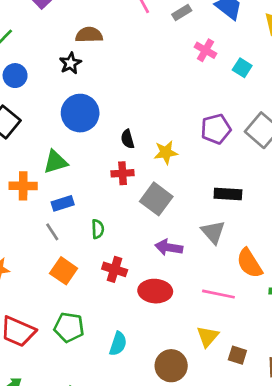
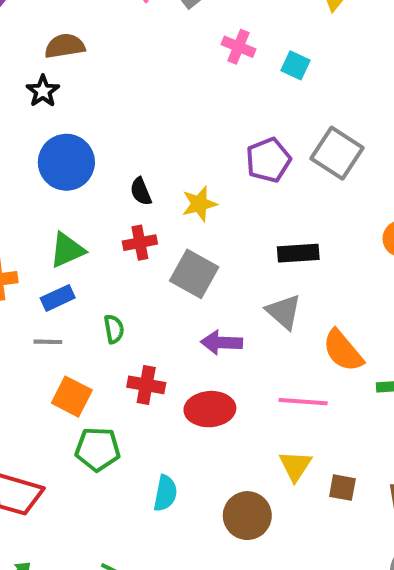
green triangle: (55, 162) -> (67, 250), moved
gray line: (52, 232) -> (48, 342), turned -48
green pentagon: (69, 327) -> (98, 449), moved

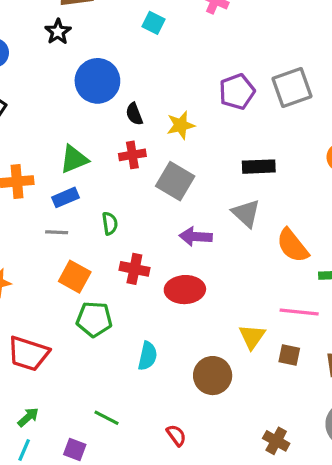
cyan square: (296, 65) -> (153, 23), moved
gray square: (337, 153) -> (292, 87), turned 36
blue circle: (66, 162) -> (97, 81), moved
pink line: (303, 402) -> (299, 312), moved

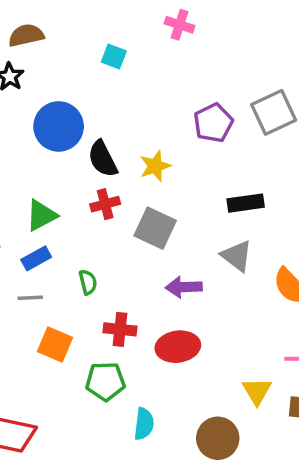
black semicircle: (134, 114) -> (103, 159), size x1.5
green pentagon: (94, 319) -> (105, 381), moved

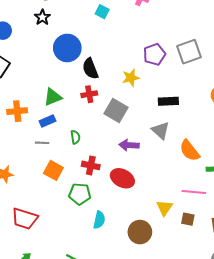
yellow star: (155, 166) -> (131, 78), moved
red ellipse: (178, 347) -> (122, 178), turned 30

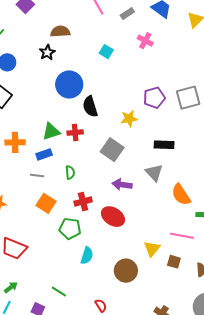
red cross: (89, 94) -> (75, 132), moved
red cross: (91, 165) -> (83, 202), turned -30

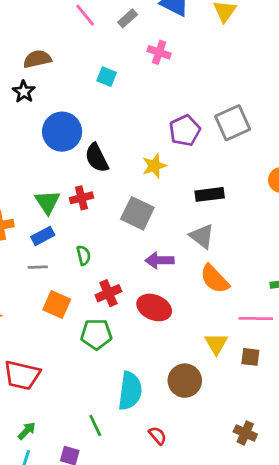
green triangle: (51, 131) -> (47, 202), turned -36
orange semicircle: (181, 195) -> (215, 279), moved
cyan semicircle: (87, 256) -> (130, 391), moved, size x1.5
green line: (59, 291) -> (95, 425), turned 42

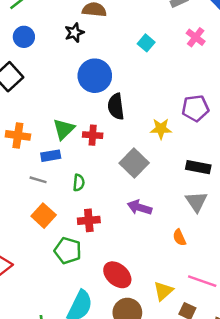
gray triangle: (202, 236) -> (196, 202), moved
orange semicircle: (215, 279) -> (179, 238), size x0.6
red ellipse: (154, 307) -> (117, 275), moved

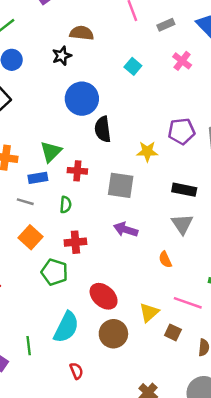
red cross: (93, 135) -> (77, 171), moved
gray square: (134, 163) -> (121, 185), turned -36

